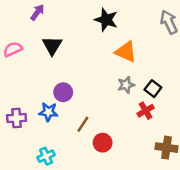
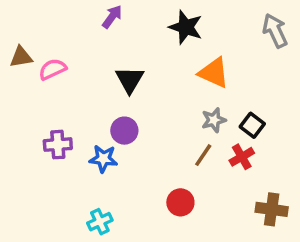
purple arrow: (37, 12) -> (112, 17), moved
black triangle: (52, 46) -> (130, 80), moved
purple cross: (16, 118) -> (58, 145), moved
brown line: (83, 124) -> (203, 155), moved

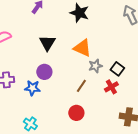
orange triangle: (214, 73) -> (82, 48), moved
brown line: (203, 155) -> (81, 86), moved
cyan cross: (100, 222) -> (30, 124), turned -32

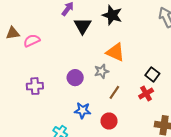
black triangle: (47, 43) -> (83, 26), moved
gray star: (95, 66) -> (102, 71), moved
blue star: (32, 88) -> (83, 110), moved

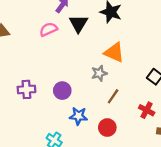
pink semicircle: (32, 41) -> (48, 29), moved
purple circle: (75, 78) -> (62, 91), moved
red cross: (146, 93) -> (147, 110), moved, turned -32

